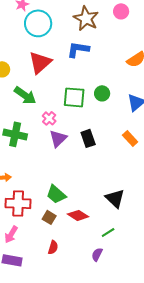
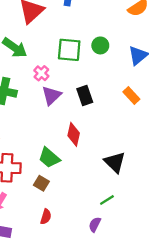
red diamond: (78, 215) -> (74, 134), moved, turned 70

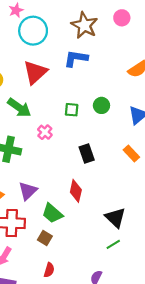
green square: (69, 50) -> (72, 110), size x0.6
purple triangle: (51, 95) -> (28, 191), moved
green line: (107, 200) -> (113, 244), moved

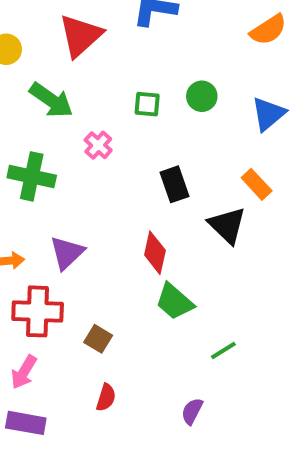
green trapezoid: (52, 213) -> (174, 302), moved
black triangle: (115, 218) -> (227, 225), moved

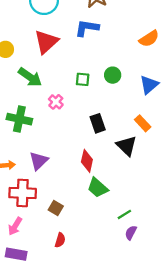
purple semicircle: (192, 411) -> (131, 233), moved

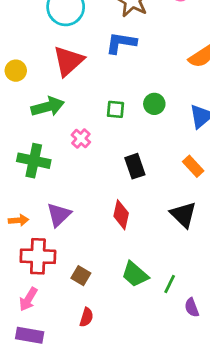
green arrow: (30, 77) -> (48, 107), turned -50
black triangle: (127, 146) -> (183, 215), moved
green trapezoid: (98, 188) -> (135, 274), moved
green line: (124, 214) -> (170, 284), turned -32
purple semicircle: (131, 233) -> (192, 308), moved, turned -48

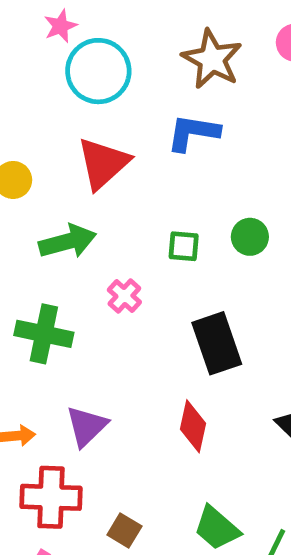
black rectangle: (135, 166) -> (217, 343), size x1.4

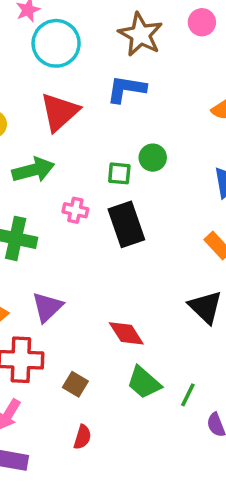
green circle: (250, 237) -> (153, 158), moved
pink cross: (124, 296) -> (75, 210), turned -30
black rectangle: (217, 343) -> (126, 224), moved
red diamond: (193, 426) -> (126, 333), moved, turned -45

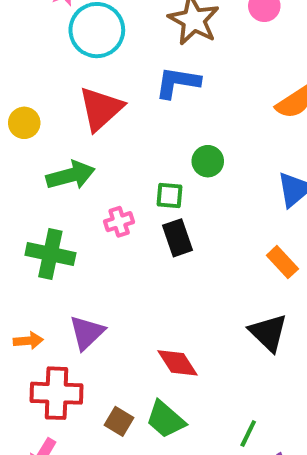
green square: (119, 173) -> (169, 195), moved
pink cross: (75, 210) -> (119, 222), turned -30
black rectangle: (126, 224) -> (178, 238), size x0.7
green trapezoid: (144, 383) -> (165, 419), moved

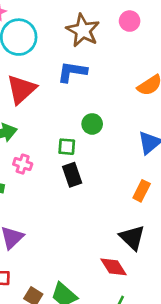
pink cross: (119, 222) -> (23, 164), moved, turned 36
orange rectangle: (282, 262) -> (142, 191), turned 70
red diamond: (178, 363) -> (114, 267), moved

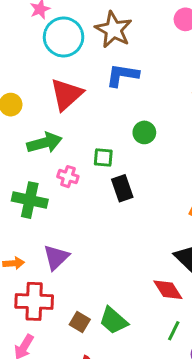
brown star: (83, 30) -> (113, 30), moved
green square: (67, 147) -> (103, 157), moved

